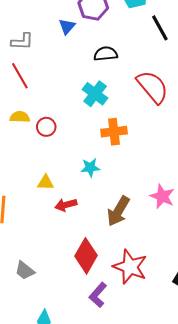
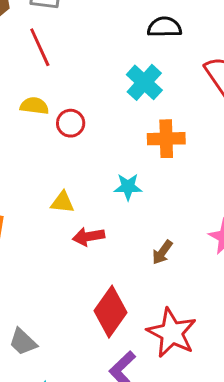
brown arrow: (118, 211) -> (162, 252), size x0.6
gray trapezoid: (25, 271) -> (23, 342), moved

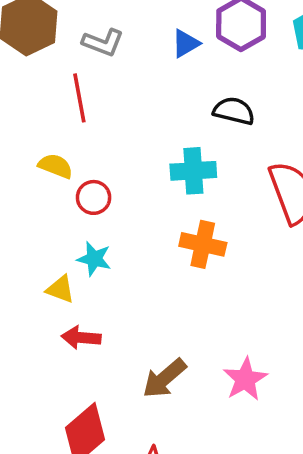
cyan cross: (144, 82) -> (193, 171), turned 30
cyan star: (128, 187) -> (94, 259), moved
brown arrow: (162, 252) -> (164, 378), size x1.5

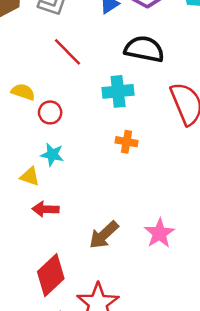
red line: (79, 98) -> (68, 52), moved, turned -32
black semicircle: (234, 111) -> (144, 49), size x1.4
orange cross: (203, 244) -> (127, 142), size x0.7

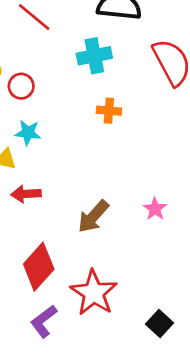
pink star: (159, 233) -> (155, 209), size x0.7

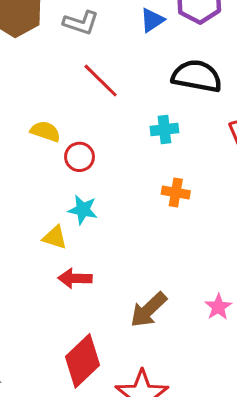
cyan cross: (94, 56) -> (164, 129), size x0.7

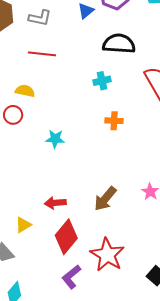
red line: (101, 81) -> (42, 54), moved, turned -32
red circle: (79, 157) -> (13, 115), moved
yellow triangle: (55, 237) -> (23, 225), moved, turned -42
red arrow: (75, 278) -> (55, 203), moved

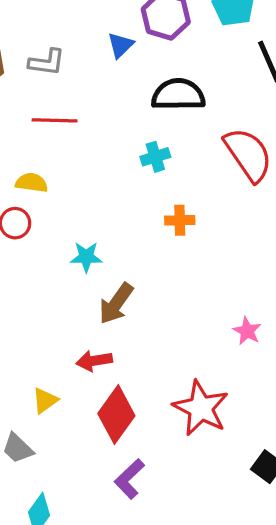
brown arrow: (105, 199) -> (116, 304), moved
red star: (107, 255) -> (201, 408), moved

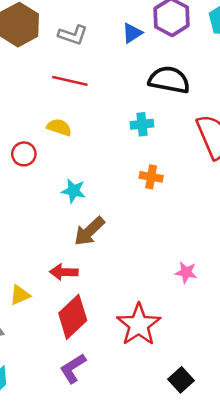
yellow semicircle: (32, 183) -> (59, 127), moved
pink star: (247, 331) -> (186, 272), turned -30

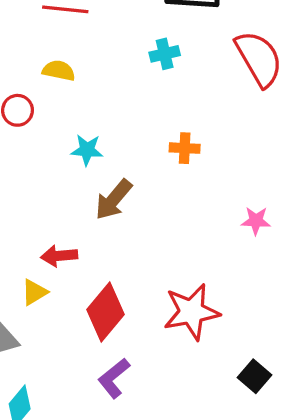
orange cross: (151, 177) -> (185, 148), moved
red arrow: (64, 272) -> (59, 256), moved
pink star: (186, 272) -> (256, 221), moved
red star: (139, 325) -> (192, 312), turned 30

